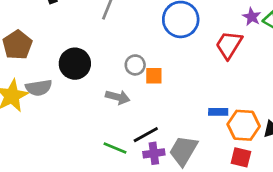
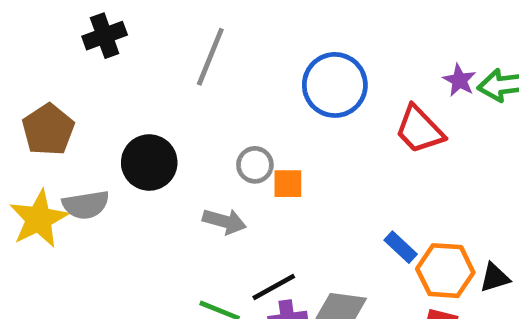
red trapezoid: (229, 45) -> (419, 130), turned -76
blue rectangle: (218, 112) -> (401, 247), turned 42

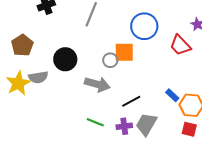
orange square: (288, 184) -> (124, 52), moved, size x1.5
gray arrow: (224, 221) -> (97, 84), size x1.4
black line: (274, 287) -> (131, 101), moved

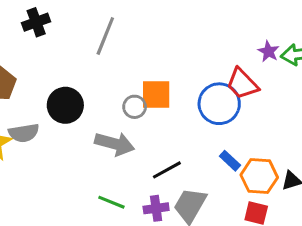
blue circle: (144, 26) -> (219, 104), moved

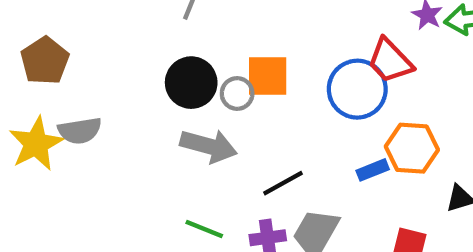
black circle: (65, 105) -> (191, 83), moved
blue rectangle: (230, 161) -> (373, 170), turned -65
orange hexagon: (259, 176) -> (412, 148), moved

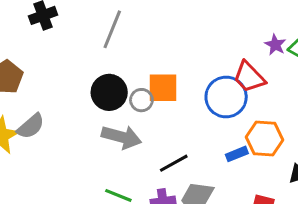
gray semicircle: (80, 131) -> (31, 126), turned -32

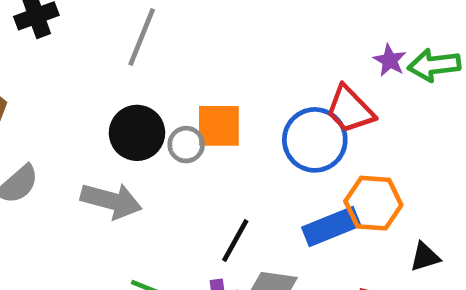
gray arrow: (121, 137) -> (111, 201), moved
blue rectangle: (237, 154) -> (331, 226), size x1.6
black line: (174, 163) -> (235, 241), turned -32

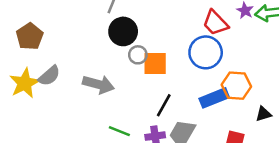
red trapezoid: (350, 109) -> (215, 23), moved
orange square: (219, 126) -> (155, 63), moved
black circle: (137, 133) -> (123, 31), moved

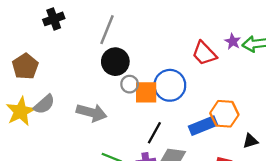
blue circle: (206, 52) -> (170, 85), moved

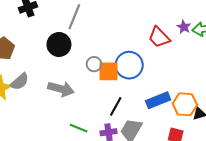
black circle: (115, 62) -> (59, 44), moved
orange hexagon: (224, 114) -> (185, 104), moved

